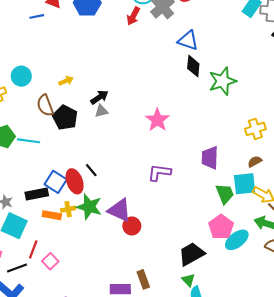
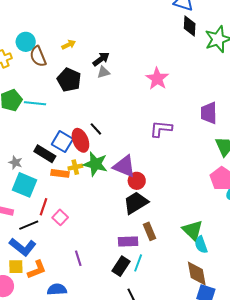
brown semicircle: (45, 105) -> (38, 56), moved
black rectangle: (37, 194) -> (45, 154), turned 45
black trapezoid: (192, 254) -> (136, 203), moved
green triangle: (188, 280) -> (193, 230), size x1.6

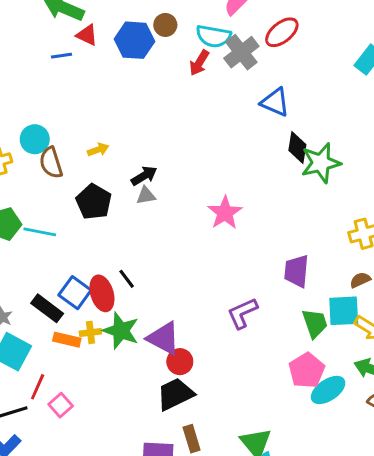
black diamond: (190, 26) -> (297, 148), moved
purple L-shape: (161, 129) -> (242, 313), moved, turned -35

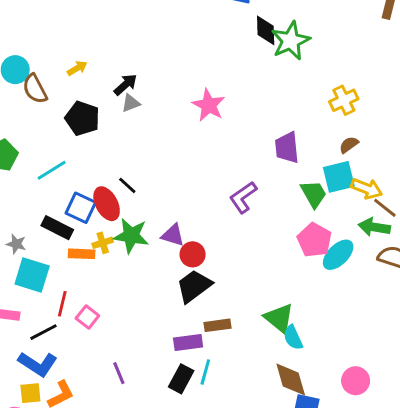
cyan line: (40, 232) -> (52, 170), moved, turned -32
purple triangle: (164, 338) -> (173, 235), size x0.7
brown rectangle: (192, 439) -> (218, 325), turned -70

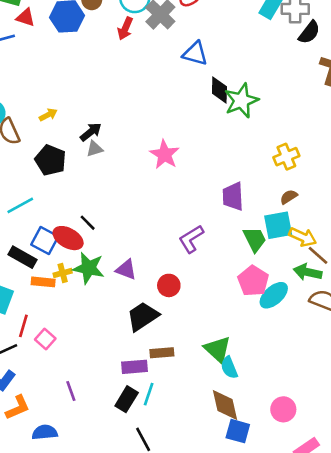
red ellipse: (107, 204) -> (68, 238), turned -36
red circle: (193, 254) -> (169, 285), moved

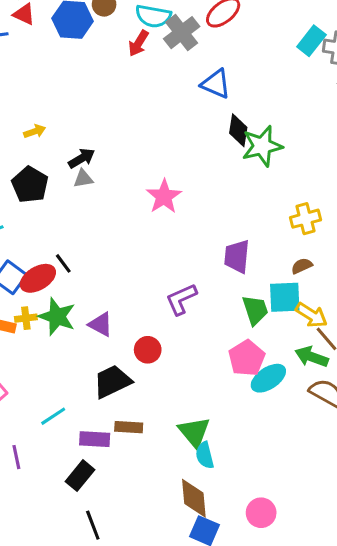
red ellipse: (68, 238) -> (38, 278), turned -68
cyan line: (149, 394) -> (53, 416), moved, turned 30

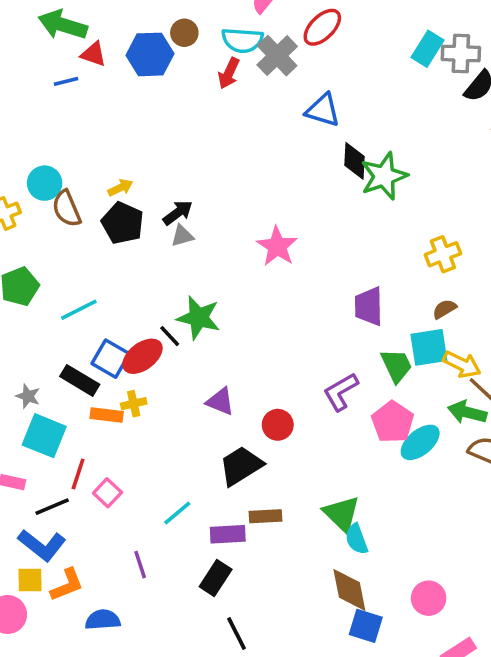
black pentagon: (30, 185) -> (123, 223), moved
purple L-shape: (181, 299) -> (341, 392), moved
green star: (57, 317) -> (199, 318), moved

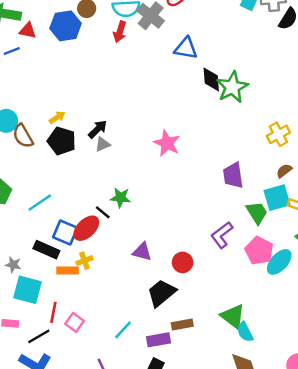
green star: (199, 318) -> (121, 198), size x0.7

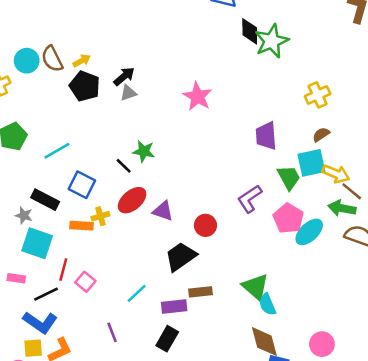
brown semicircle: (23, 136) -> (52, 59), moved
red ellipse: (86, 228) -> (132, 200), moved
black rectangle: (46, 250) -> (45, 200), moved

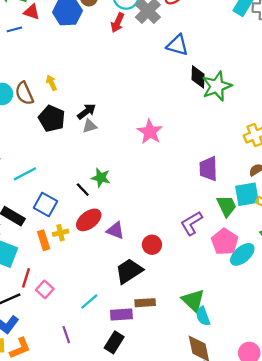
yellow arrow: (82, 61) -> (51, 83), moved, turned -88
orange rectangle: (82, 226) -> (44, 240), turned 66

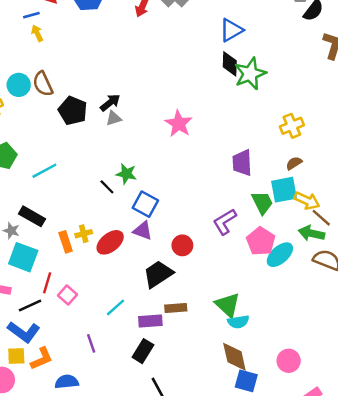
blue triangle: (177, 45) -> (231, 30), moved, turned -45
yellow arrow: (51, 83) -> (37, 33), moved
blue square: (45, 204) -> (145, 204), moved
red ellipse: (89, 220) -> (110, 242), moved
cyan semicircle: (203, 316) -> (238, 322), turned -78

